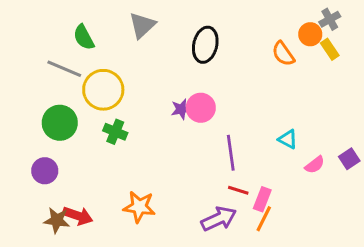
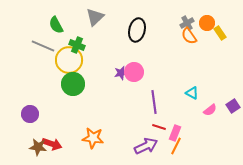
gray cross: (330, 19) -> (187, 23), moved
green circle: (60, 123) -> (73, 84), moved
green cross: (115, 132) -> (77, 45), moved

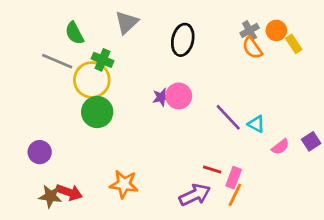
purple line: (154, 102) -> (228, 117), moved, turned -35

